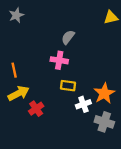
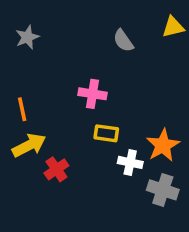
gray star: (16, 15) -> (27, 37), moved
gray semicircle: (68, 37) -> (123, 41), moved, turned -72
white cross: (83, 104) -> (130, 162), turned 32

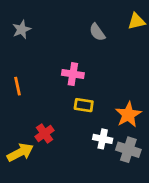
yellow arrow: (29, 145) -> (20, 152), moved
white cross: (130, 162) -> (103, 139), moved

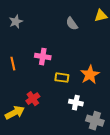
pink cross: (73, 74) -> (43, 57), moved
orange star: (128, 115) -> (90, 75), moved
gray cross: (128, 150) -> (95, 121), moved

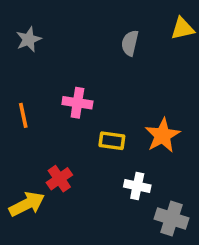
gray semicircle: (72, 24) -> (130, 43), turned 48

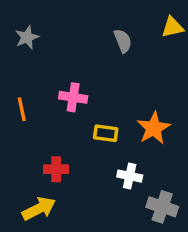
gray semicircle: (130, 43) -> (123, 41), turned 145
red cross: (59, 179) -> (56, 169), turned 35
yellow arrow: (27, 204) -> (39, 209), moved

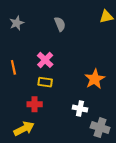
gray semicircle: (123, 41) -> (60, 24), moved
pink cross: (73, 97) -> (45, 60), turned 35
yellow rectangle: (106, 133) -> (45, 82), moved

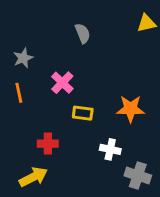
gray star: (17, 23) -> (23, 58), moved
orange star: (95, 79) -> (131, 109), turned 30
yellow rectangle: (45, 82) -> (83, 113), moved

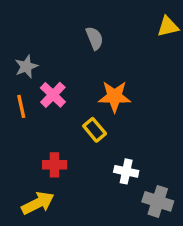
pink cross: (62, 83) -> (53, 95), moved
orange star: (131, 109) -> (115, 96), moved
yellow rectangle: (83, 113) -> (95, 130), turned 42

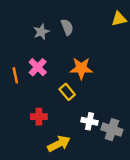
gray star: (26, 67) -> (41, 32), moved
gray cross: (158, 201) -> (112, 130), moved
yellow arrow: (38, 203) -> (59, 144), moved

